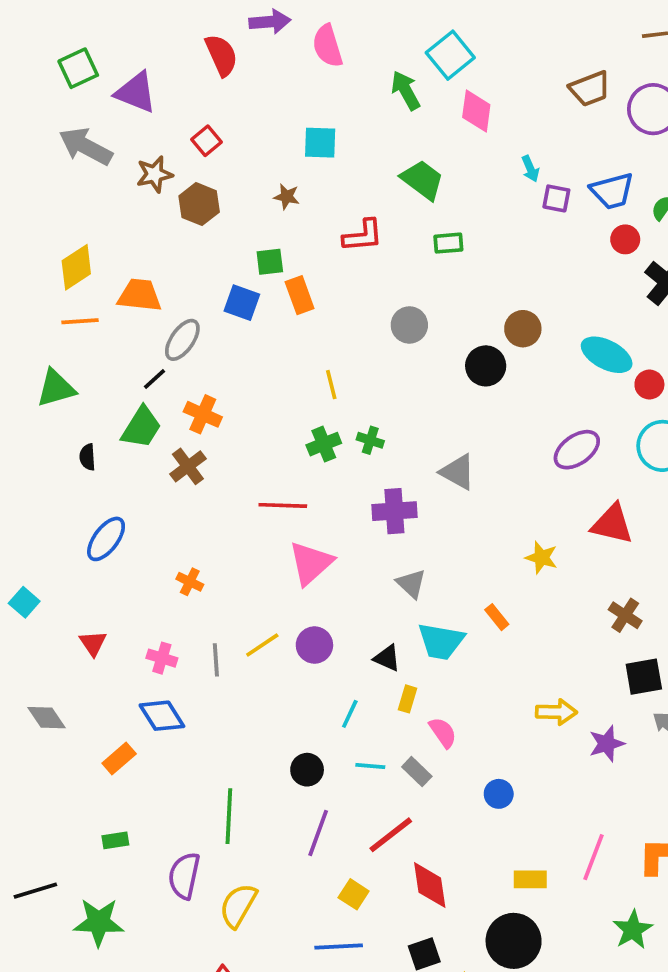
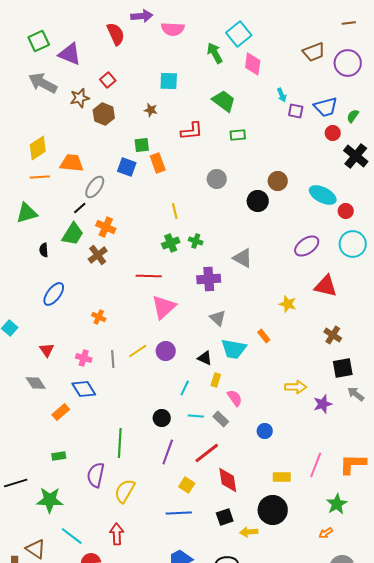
pink semicircle: (327, 46) -> (173, 29), turned -70
gray diamond: (47, 718) -> (36, 383), moved

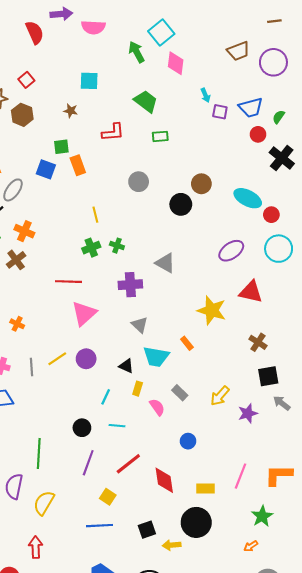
yellow star: (288, 304) -> (212, 310), size x1.6
yellow arrow: (296, 387) -> (220, 396), turned 130
gray rectangle: (221, 419) -> (180, 393), moved
red diamond: (228, 480) -> (164, 480), moved

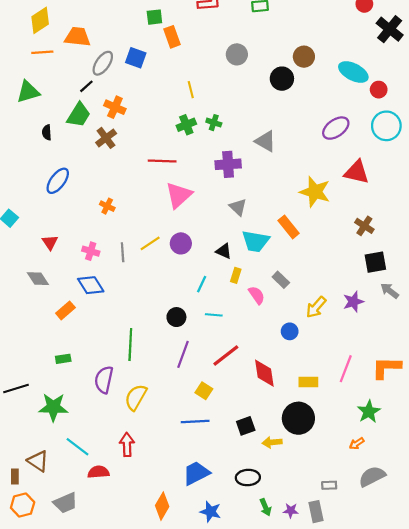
blue square: (46, 169) -> (136, 58), moved
orange rectangle: (187, 343) -> (289, 227), size x1.5
yellow arrow: (220, 396) -> (316, 307), moved

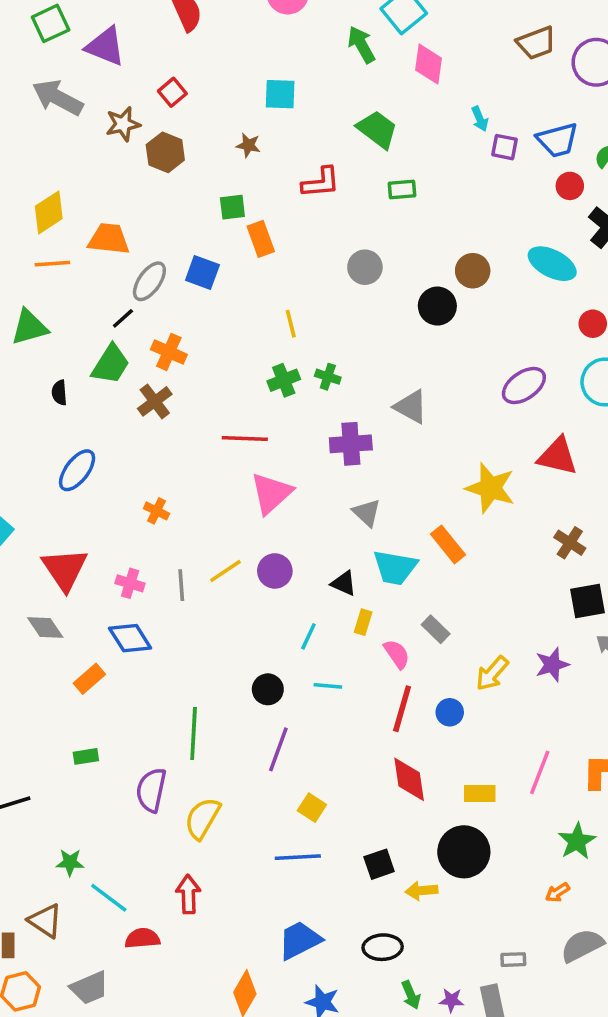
cyan ellipse: (353, 72) -> (552, 264), moved
red triangle: (50, 242) -> (65, 569), size x1.8
red line: (226, 356) -> (402, 709), moved, turned -36
green star: (53, 407) -> (70, 862), moved, size x0.6

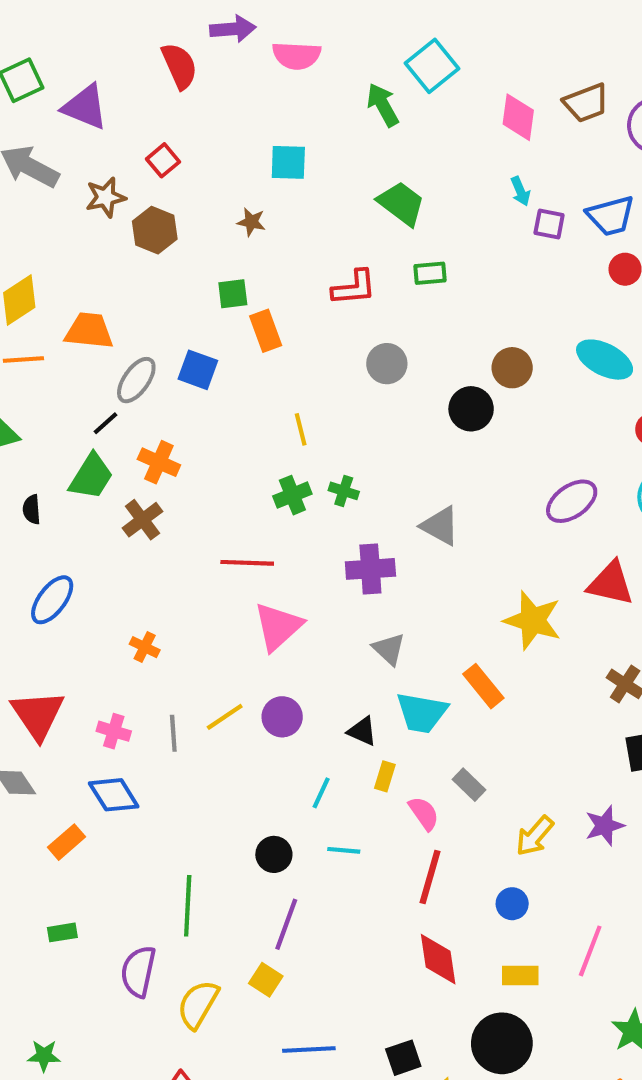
pink diamond: (429, 64) -> (518, 117), moved
red L-shape: (321, 182) -> (354, 288), moved
blue circle: (450, 712) -> (512, 904), moved
yellow square: (312, 808) -> (266, 980), moved

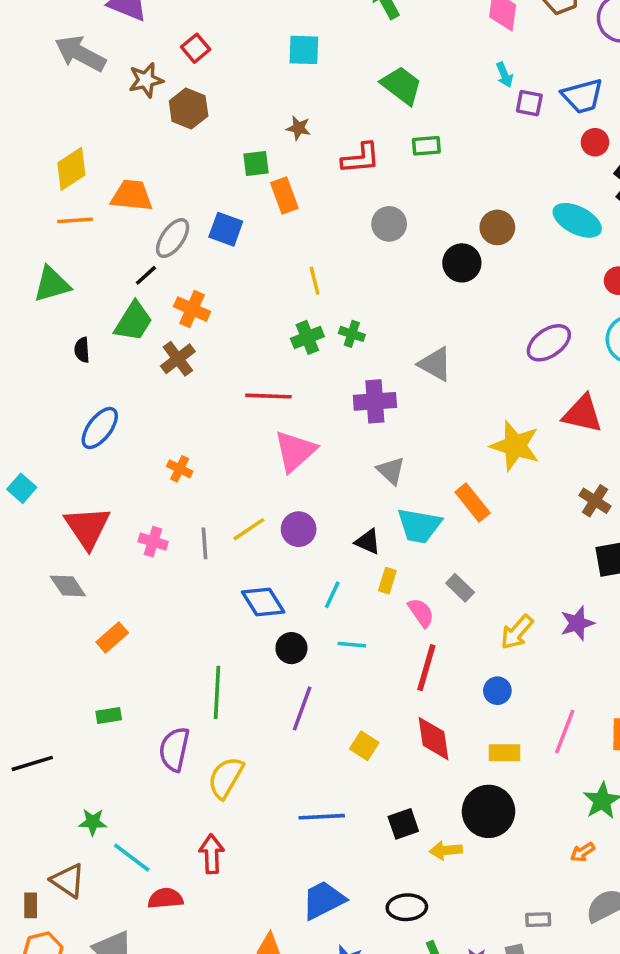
brown star: (251, 222) -> (299, 128), moved
blue diamond: (114, 795) -> (263, 602), moved
yellow square: (266, 980) -> (364, 746), moved

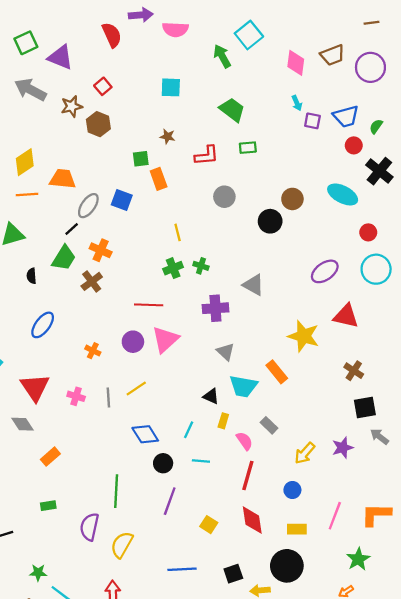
purple circle: (299, 529) -> (133, 342), moved

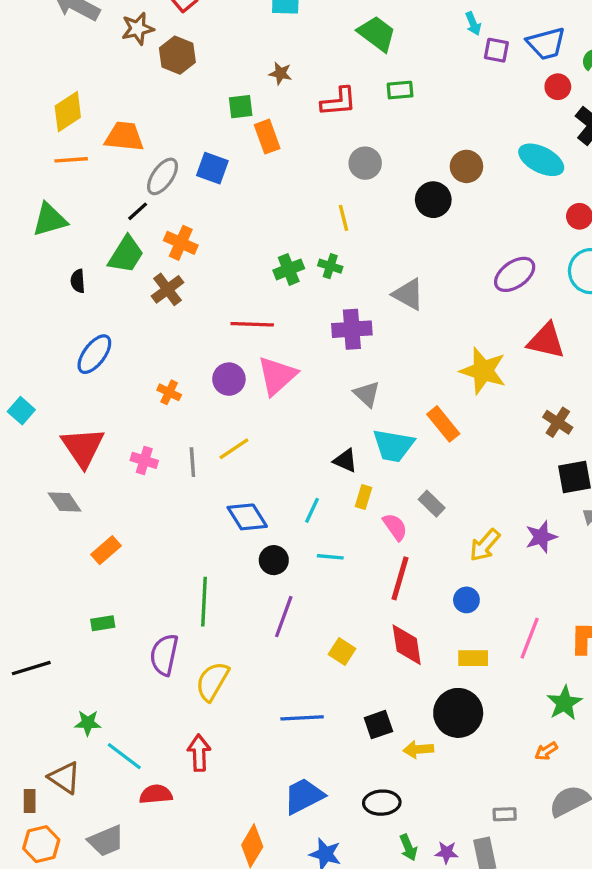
yellow line: (178, 232) -> (344, 218), moved

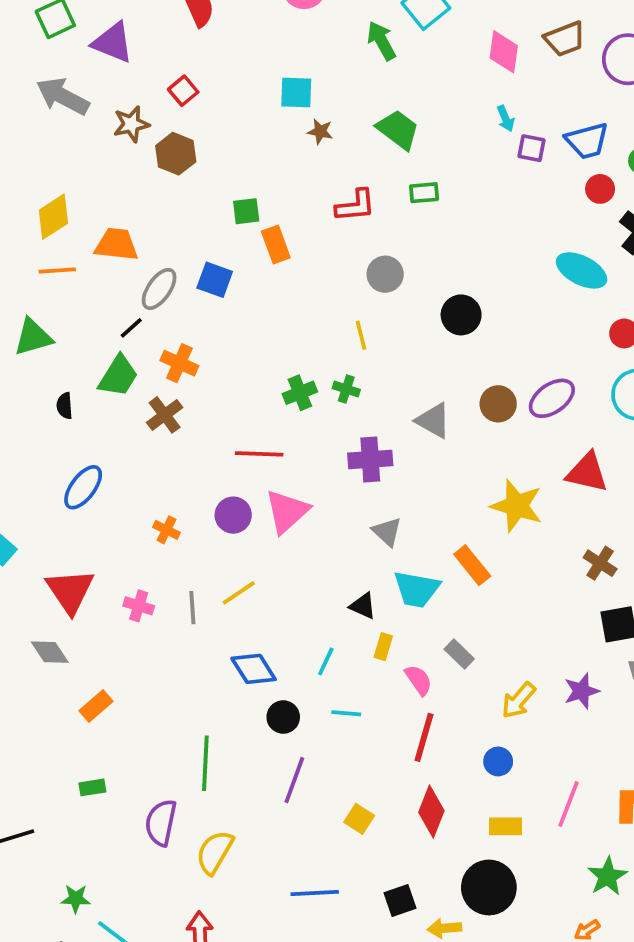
brown star: (280, 73) -> (320, 131), moved
brown circle: (466, 166) -> (498, 404), moved
red diamond: (407, 645) -> (431, 812), turned 30

